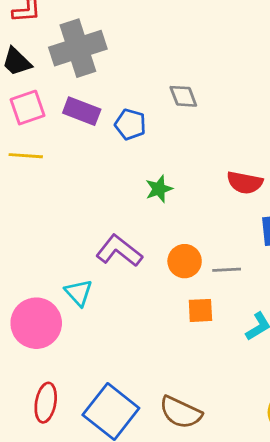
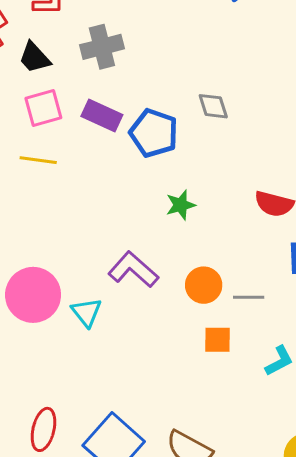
gray cross: (78, 48) -> (102, 47), size x0.7
blue pentagon: (130, 124) -> (154, 133), size x1.4
pink circle: (36, 323) -> (33, 295), moved

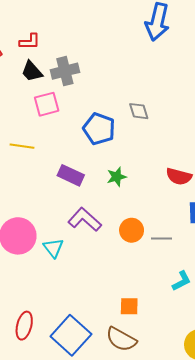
black trapezoid: (35, 58) -> (32, 71), moved
pink square: (43, 108) -> (47, 104), moved
purple rectangle: (102, 115) -> (71, 175), moved
orange square: (218, 340) -> (129, 306), moved

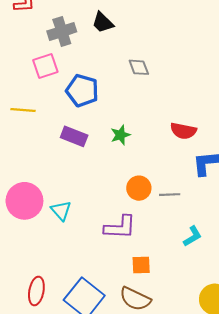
black trapezoid: (32, 71) -> (103, 23), moved
blue pentagon: (99, 129) -> (82, 91), moved
purple L-shape: (85, 220) -> (120, 227), moved, turned 144

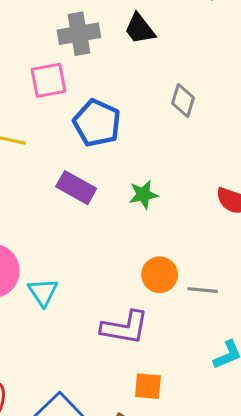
gray diamond: (139, 67) -> (183, 100), turned 30

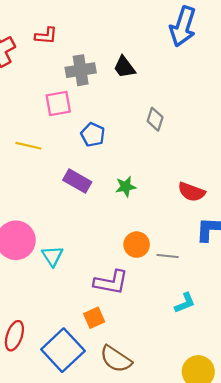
blue pentagon: (97, 123) -> (93, 135), size x0.7
orange square: (148, 386) -> (94, 318), moved, turned -30

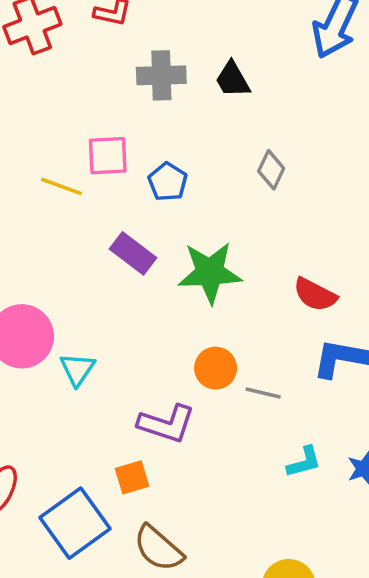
pink square: (58, 103) -> (108, 156), moved
green star: (126, 187) -> (210, 272), size x1.8
cyan L-shape: (185, 303) -> (304, 462), moved

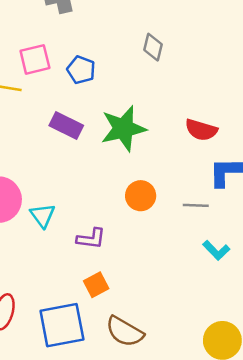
gray line: (263, 393) -> (196, 205), moved
purple L-shape: (167, 424) -> (91, 239), moved, size x0.7
cyan L-shape: (304, 462) -> (216, 250), turned 72
blue square: (75, 523) -> (62, 325), turned 36

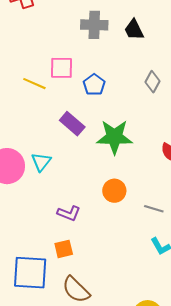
cyan triangle: (43, 215) -> (41, 162), moved

